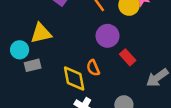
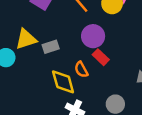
red rectangle: (128, 57) -> (101, 57), moved
gray rectangle: (33, 65) -> (51, 47), moved

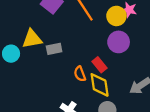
purple circle: (93, 36) -> (119, 42), moved
yellow diamond: (63, 82) -> (100, 85), moved

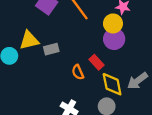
yellow circle: (116, 16) -> (113, 23), moved
yellow diamond: (100, 85) -> (112, 84), moved

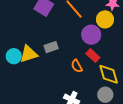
purple circle: (114, 39) -> (91, 35), moved
yellow triangle: (29, 40) -> (29, 54), moved

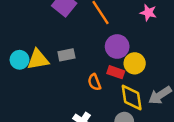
yellow circle: (105, 19) -> (135, 63), moved
red rectangle: (93, 56) -> (116, 72), turned -32

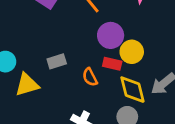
gray rectangle: (66, 55) -> (57, 61), moved
yellow triangle: (38, 60) -> (27, 85), moved

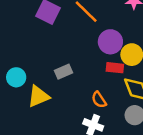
orange semicircle: (90, 77) -> (99, 100), moved

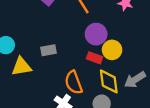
orange semicircle: (99, 100) -> (74, 82), size x1.5

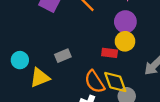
purple circle: (96, 34) -> (125, 22), moved
yellow diamond: (109, 81) -> (115, 82), moved

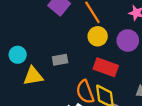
yellow circle: (125, 41) -> (98, 36), moved
red rectangle: (110, 53) -> (106, 67), size x1.5

